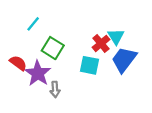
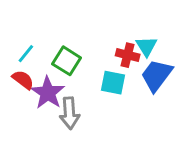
cyan line: (33, 24) -> (26, 54), moved
red cross: (101, 43) -> (128, 55), turned -36
gray arrow: (55, 89) -> (69, 113), size x1.5

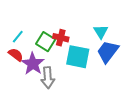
red cross: (128, 55) -> (61, 38), moved
cyan square: (113, 83) -> (78, 57), size x1.4

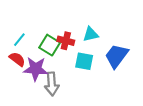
cyan triangle: (101, 32) -> (91, 34), moved, turned 49
cyan square: (78, 57) -> (84, 61), size x0.7
purple star: (33, 64) -> (36, 69), turned -30

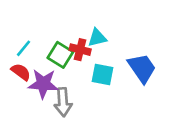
cyan triangle: (91, 34) -> (97, 38), moved
blue trapezoid: (117, 56) -> (142, 68), turned 108

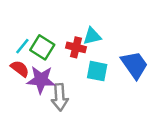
green square: (60, 55) -> (42, 47), moved

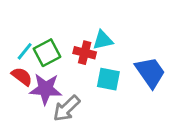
green square: (42, 47) -> (47, 53), turned 30
gray arrow: (60, 97) -> (67, 108), turned 50

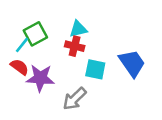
cyan triangle: (103, 40) -> (78, 29), moved
green square: (47, 53) -> (35, 34), moved
gray arrow: (67, 108) -> (75, 99), moved

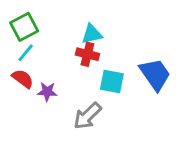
green square: (35, 34) -> (24, 27), moved
purple star: (40, 78) -> (47, 92), size x0.6

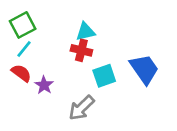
cyan square: (112, 82) -> (104, 76), turned -30
purple star: (47, 92) -> (44, 85), turned 30

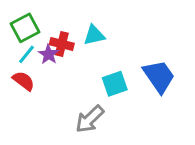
red cross: (81, 50) -> (62, 44), moved
purple star: (44, 85) -> (49, 54), moved

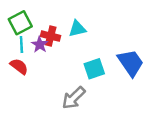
cyan line: (26, 54) -> (21, 45), turned -42

